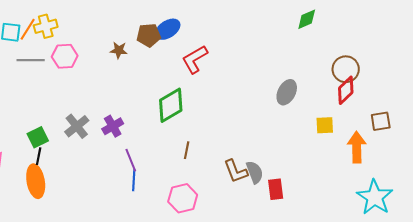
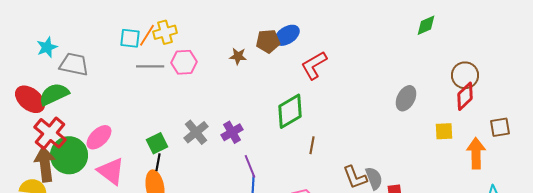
brown line: (187, 150) -> (312, 145), moved

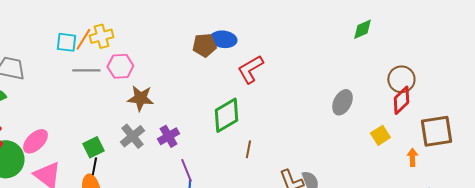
blue ellipse: (287, 35) -> (223, 39), turned 40
brown star: (238, 56) -> (140, 98), moved, size x1.5
brown square: (500, 127) -> (436, 131), size x1.6
yellow square: (444, 131) -> (380, 135), turned -30
orange arrow: (476, 153) -> (412, 157), size x0.6

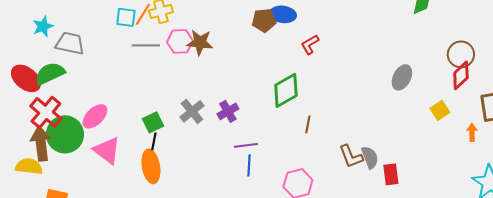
red L-shape: (250, 69) -> (310, 44), size x0.7
brown star: (140, 98) -> (200, 42), moved
purple line: (186, 170) -> (246, 145), turned -75

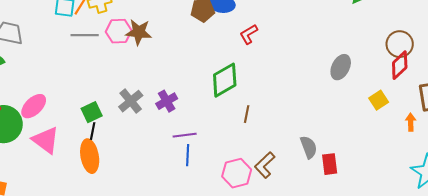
brown L-shape: (351, 156) -> (265, 165), moved, turned 68

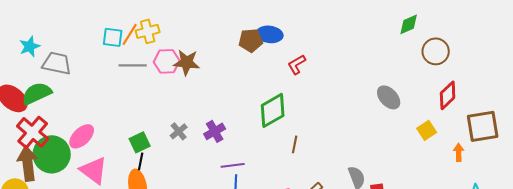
brown circle: (400, 44) -> (436, 51), moved
gray ellipse: (341, 67) -> (389, 97), turned -70
gray cross: (131, 101) -> (179, 131), size x0.7

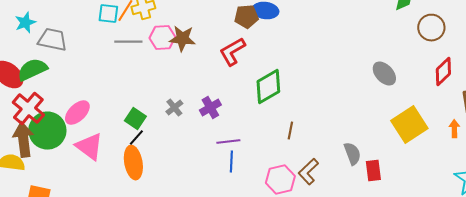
red L-shape: (297, 64) -> (232, 52), moved, size x1.4
yellow square: (427, 130) -> (409, 125), moved, size x1.8
green square: (140, 142) -> (135, 119), turned -30
brown line: (295, 144) -> (290, 131), moved
black line: (141, 161) -> (136, 138), turned 30

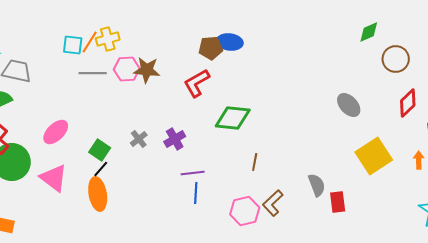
green diamond: (268, 87) -> (233, 118), turned 36
pink ellipse: (77, 113) -> (56, 132), moved

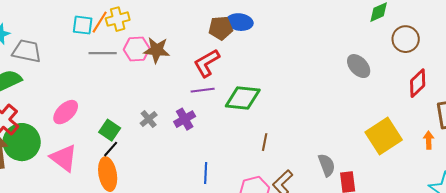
gray ellipse: (349, 105) -> (359, 66), moved
purple line: (193, 173) -> (203, 90), moved

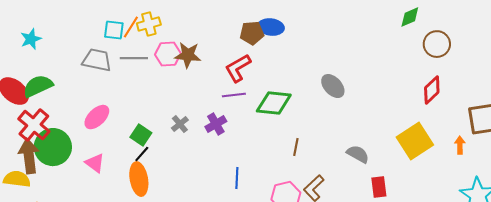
gray trapezoid: (27, 51) -> (97, 60), moved
gray ellipse: (359, 66) -> (333, 86), moved
red diamond: (418, 83) -> (432, 90), moved
pink triangle: (64, 158) -> (95, 163), size x0.7
gray semicircle: (327, 165) -> (358, 154), moved, turned -40

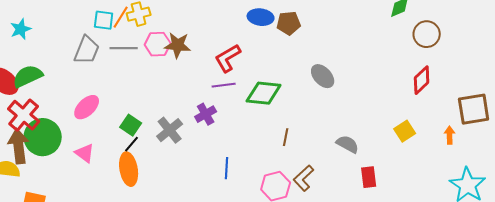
brown pentagon: (252, 33) -> (289, 23), moved
gray trapezoid: (97, 60) -> (87, 50), turned 100
gray cross: (180, 124) -> (170, 130), moved, size x1.5
yellow square: (415, 141) -> (405, 131), size x0.6

